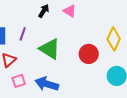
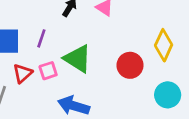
pink square: (19, 81) -> (48, 71), moved

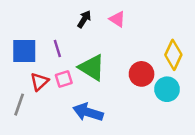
purple line: (41, 38) -> (57, 48), turned -36
cyan circle: (168, 95) -> (167, 89), moved

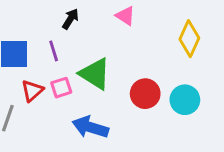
black arrow: (84, 19) -> (70, 19), moved
yellow diamond: (173, 55) -> (189, 39), moved
red circle: (142, 74) -> (145, 94), moved

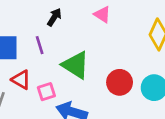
pink square: (61, 88) -> (46, 92), moved
red triangle: (32, 91) -> (21, 80), turned -48

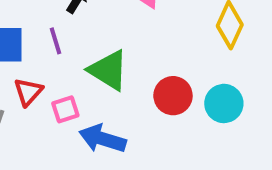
red triangle: (21, 80) -> (28, 92), turned 42

